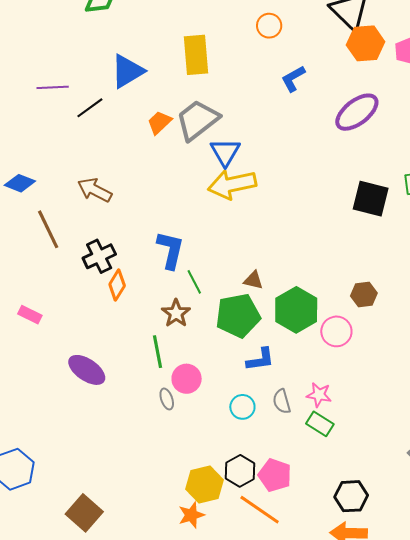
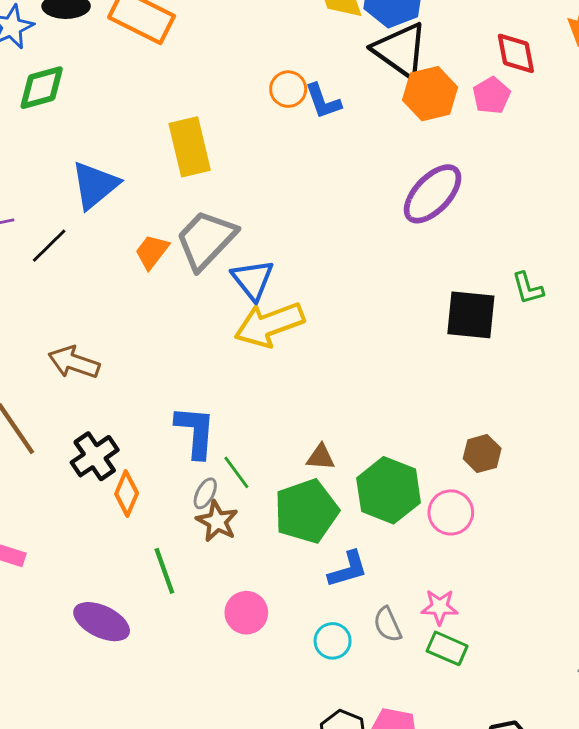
blue L-shape: (293, 79) -> (323, 101), moved, turned -72
green line: (158, 352) -> (164, 571), moved
gray ellipse: (167, 399) -> (205, 493), moved, turned 55

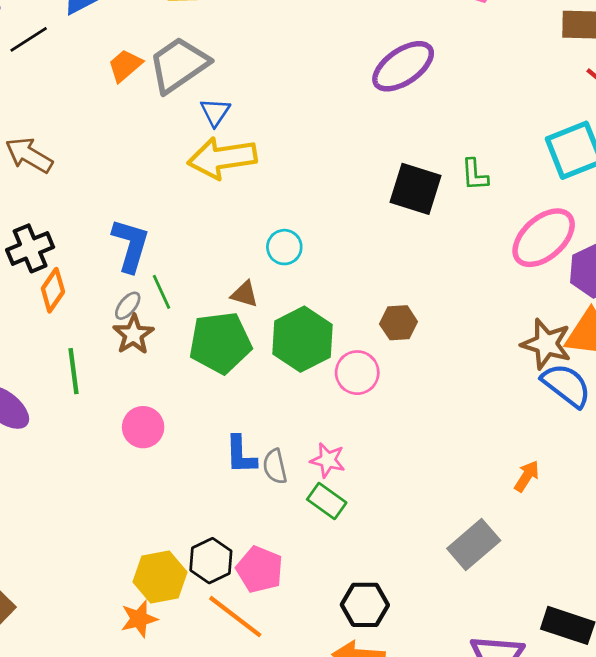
blue triangle: (253, 280) -> (215, 112), size x0.7
blue L-shape: (348, 569) -> (241, 455), moved, turned 93
cyan circle: (333, 641) -> (284, 247), moved

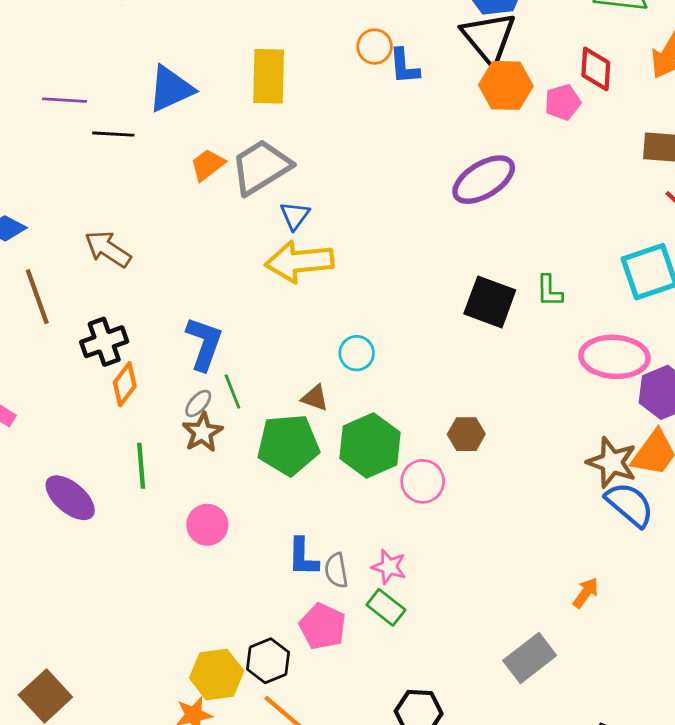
black line: (29, 39) -> (113, 134), turned 33
pink ellipse: (544, 238) -> (615, 357), turned 42
pink pentagon: (260, 569) -> (322, 626), moved

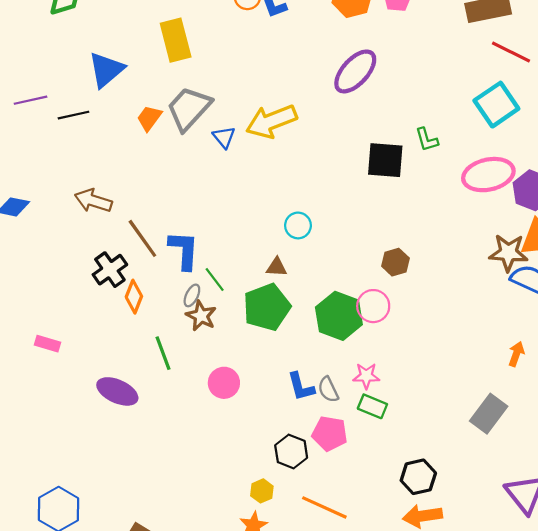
yellow arrow: (299, 261) -> (271, 121), moved
brown line: (37, 297) -> (142, 238), moved
green hexagon: (370, 445) -> (339, 316), moved
black hexagon: (268, 661) -> (291, 452), moved
yellow hexagon: (217, 674) -> (262, 491), size x0.6

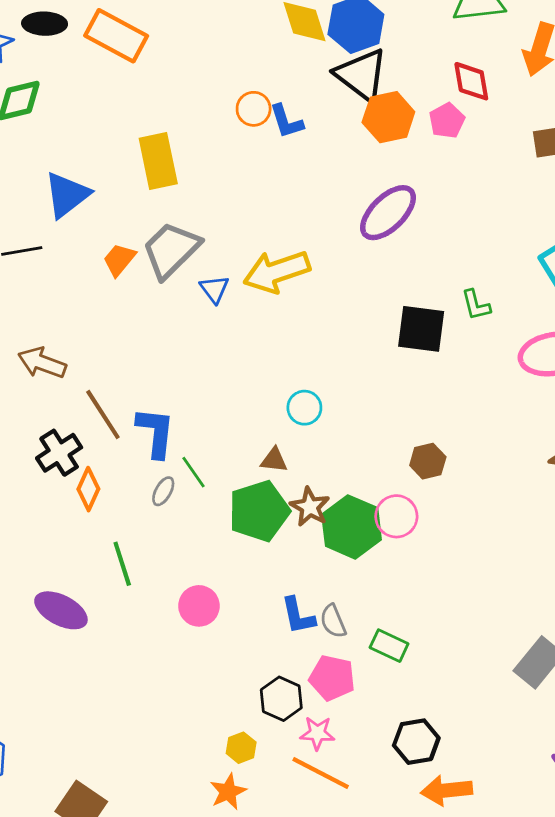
brown star: (201, 316) -> (310, 507), moved
pink star: (366, 376) -> (317, 733), moved
black hexagon: (418, 477) -> (416, 742), moved

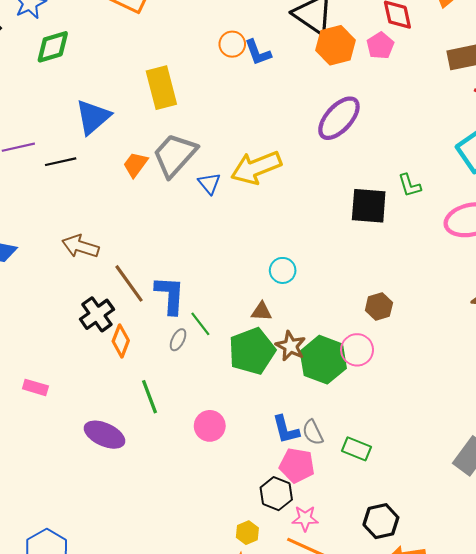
pink pentagon: (332, 678) -> (297, 465), moved

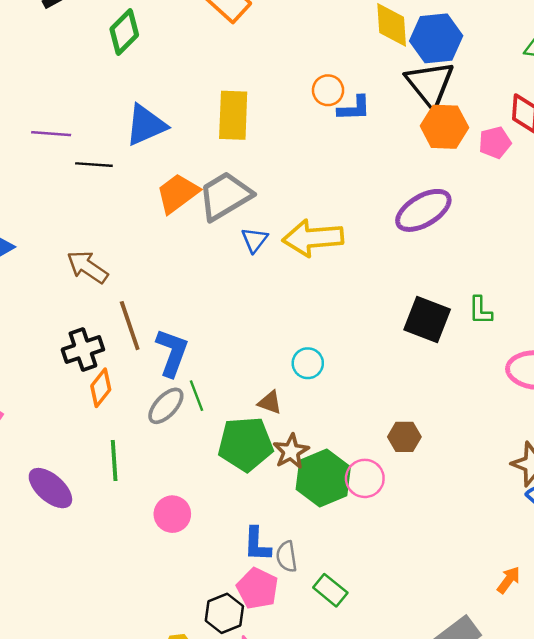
green diamond: (53, 47) -> (124, 32), turned -45
blue L-shape: (258, 52) -> (354, 108), turned -88
orange trapezoid: (135, 164) -> (178, 193), size x1.4
gray ellipse: (178, 340) -> (166, 406), size x1.5

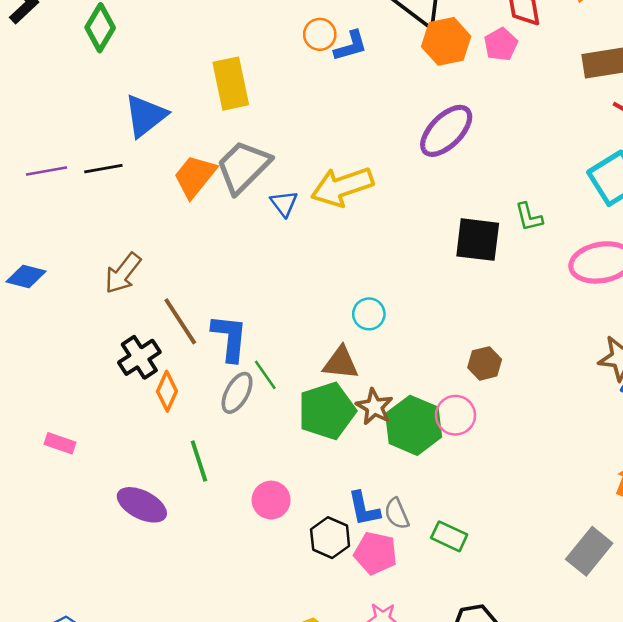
purple line: (51, 134) -> (47, 171), moved
brown arrow: (87, 267) -> (123, 273), turned -72
brown triangle: (270, 403) -> (341, 363), size x1.4
black hexagon: (224, 613) -> (330, 538), moved

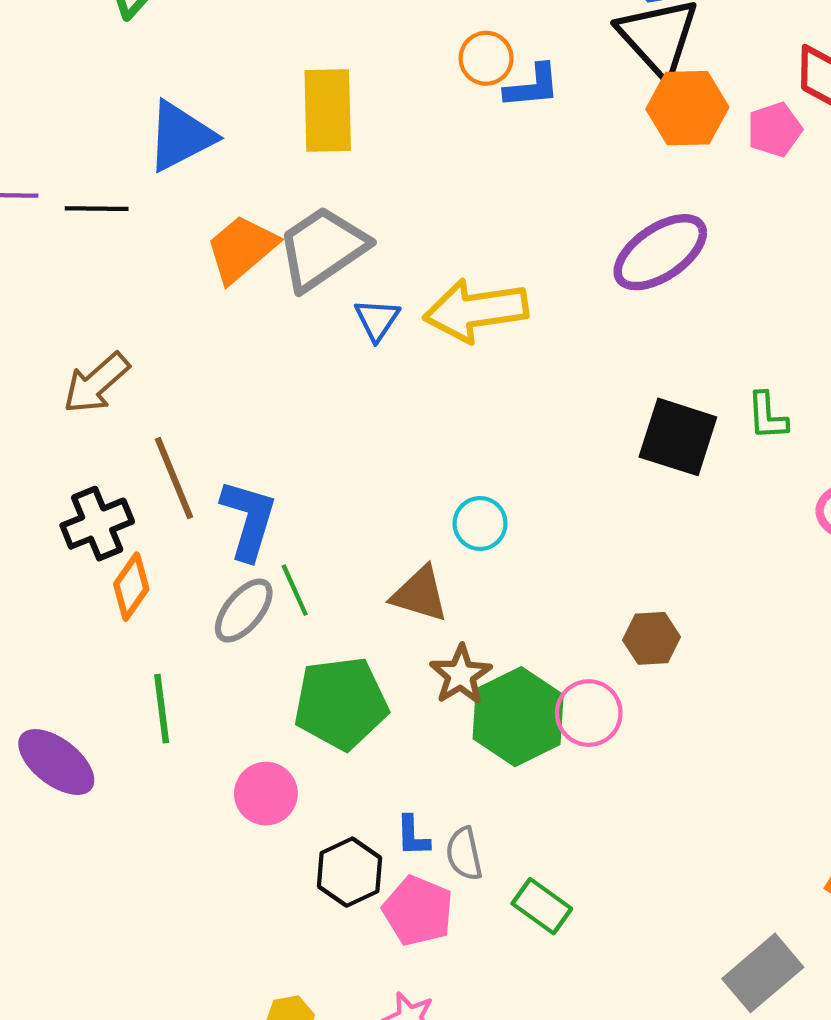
green pentagon: (327, 411) -> (341, 703), moved
blue L-shape: (364, 509) -> (413, 836), size x0.7

